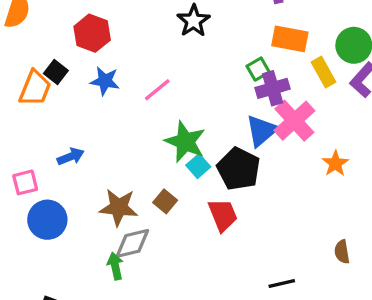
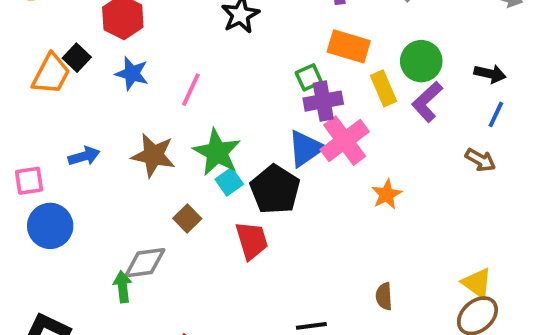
pink line: (157, 90) -> (191, 90), turned -32
brown star: (119, 207) -> (153, 155), moved

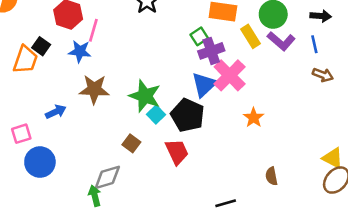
pink line: (191, 90) -> (93, 30), moved
purple L-shape: (427, 102) -> (281, 41), turned -88
blue line: (496, 114) -> (314, 44), moved, turned -30
brown star: (153, 155) -> (94, 89), moved
orange star: (387, 194) -> (254, 118), moved

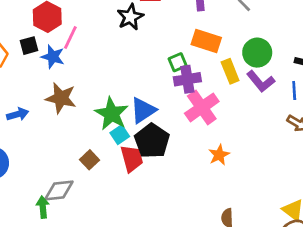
black square: (41, 46) -> (29, 46), moved, turned 30
blue triangle: (204, 85) -> (143, 110), moved
red trapezoid: (177, 152) -> (132, 159), moved

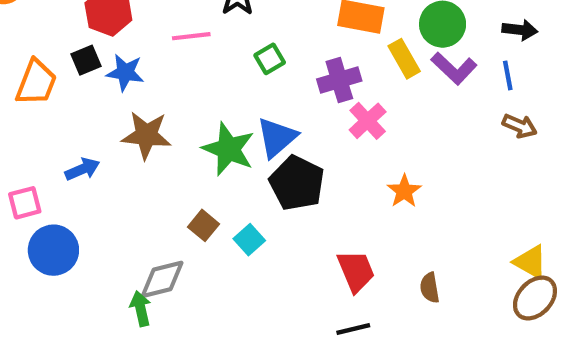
pink line: (70, 37) -> (191, 36), moved, turned 65
green square: (178, 62) -> (270, 59), moved
pink cross: (202, 107) -> (368, 121), size x0.7
cyan square: (120, 135) -> (249, 240), moved
red trapezoid: (132, 159) -> (356, 271), moved

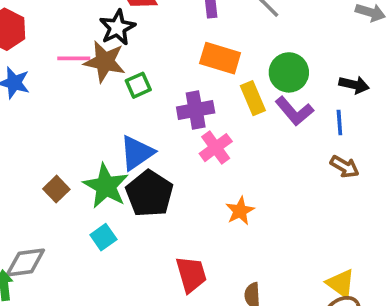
brown star: (146, 135) -> (105, 62), moved
green star: (228, 149) -> (106, 186), moved
brown square: (203, 225) -> (56, 189), moved

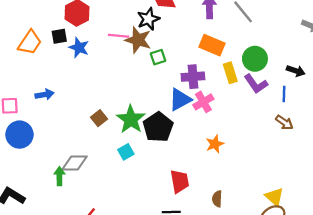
blue triangle: (137, 153) -> (180, 100), moved

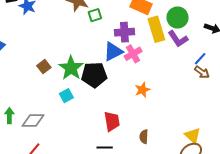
yellow rectangle: (230, 73) -> (156, 29), size x1.4
blue line: (284, 94) -> (200, 59), moved, turned 40
black pentagon: (158, 127) -> (94, 75), turned 30
gray diamond: (74, 163) -> (33, 121), moved

